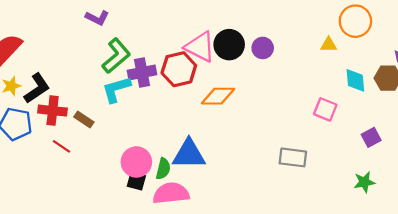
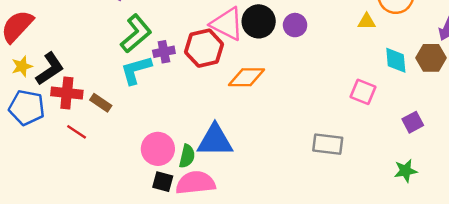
purple cross: (142, 73) -> (164, 52), size x0.7
black square: (136, 181) -> (163, 182), moved

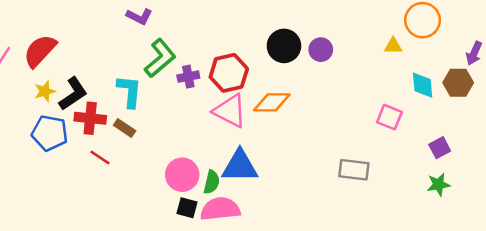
pink triangle: (227, 24) -> (230, 111), moved
cyan L-shape: (136, 70) -> (129, 91), moved, turned 112
green star: (406, 171) -> (438, 184), moved

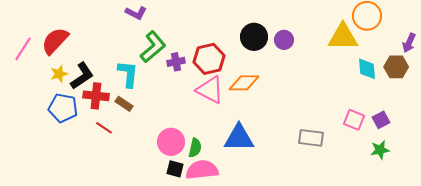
yellow triangle: (393, 46) -> (343, 37), size x2.0
pink square: (389, 117) -> (354, 120), moved
blue triangle: (240, 166) -> (239, 138), moved

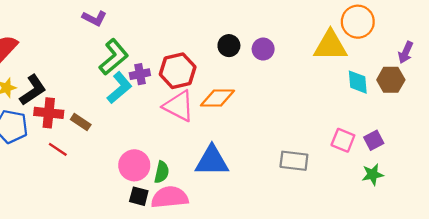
black circle: (254, 37) -> (229, 46), size x0.7
cyan L-shape: (128, 74) -> (119, 88), moved, turned 44

